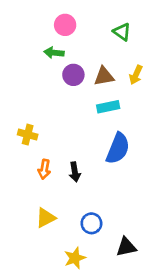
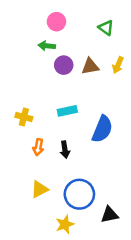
cyan rectangle: (108, 107) -> (67, 111), moved
blue circle: (91, 223) -> (79, 194), size x1.6

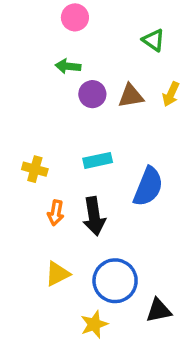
pink circle: (56, 22) -> (75, 17), moved
black arrow: (65, 150) -> (94, 216), size x1.5

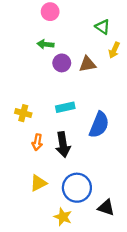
yellow arrow: (171, 94) -> (114, 50), moved
black triangle: (159, 310) -> (106, 208), turned 30
yellow star: (94, 324) -> (63, 217), turned -30

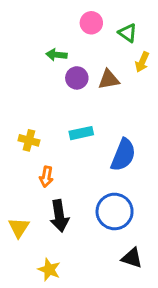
pink circle: (50, 12) -> (91, 23), moved
black arrow: (63, 145) -> (59, 216), moved
yellow triangle: (38, 183) -> (19, 227), moved, turned -30
blue circle: (77, 188) -> (115, 211), moved
yellow star: (63, 217) -> (49, 270), moved

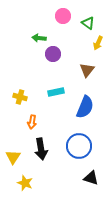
brown triangle: (109, 79) -> (87, 70), moved, turned -42
yellow star: (49, 270) -> (25, 183), moved

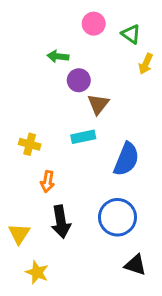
brown triangle: (87, 70) -> (98, 104), moved

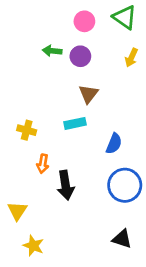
green triangle: (131, 34) -> (125, 17), moved, size x1.4
purple circle: (79, 80) -> (80, 56), moved
blue semicircle: (126, 159) -> (114, 144), size x0.7
blue circle: (117, 217) -> (125, 185), moved
black arrow: (61, 222) -> (66, 185), moved

